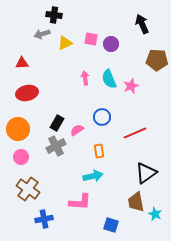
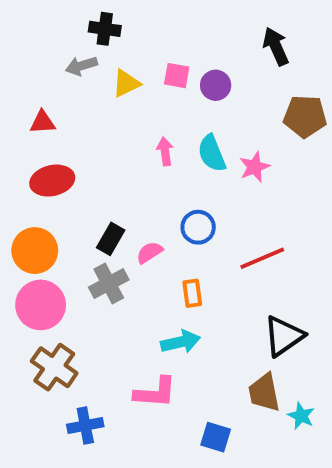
pink circle: (21, 157) -> (41, 305), size x1.6

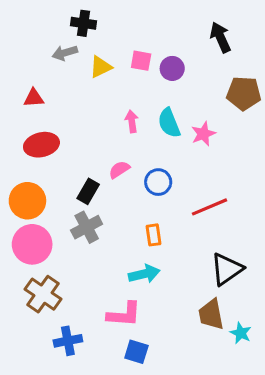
pink semicircle: (149, 252) -> (119, 170), moved
blue square: (216, 437) -> (136, 352), moved

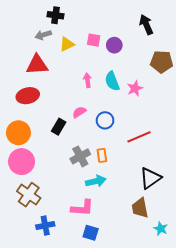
red triangle: (34, 98) -> (37, 65), moved, size x1.6
gray cross: (87, 227) -> (80, 156), moved
cyan star: (241, 333) -> (161, 229), moved

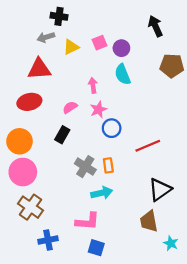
pink square: (94, 40) -> (100, 43), turned -32
cyan semicircle: (112, 81) -> (123, 74), moved
pink star: (135, 88) -> (98, 110), moved
pink semicircle: (79, 112) -> (70, 107), moved
gray cross: (80, 156) -> (85, 167), turned -30

